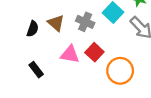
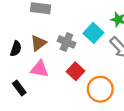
brown triangle: (56, 23) -> (38, 43), turned 42
pink triangle: (70, 54) -> (39, 69), moved

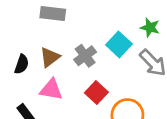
gray cross: (66, 42) -> (85, 56), turned 30

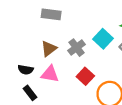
black semicircle: (22, 64) -> (26, 70), moved, turned 80

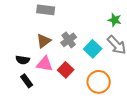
cyan square: (103, 39) -> (93, 49), moved
red square: (85, 76) -> (66, 70), moved

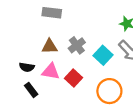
brown triangle: (44, 41) -> (50, 46), turned 35

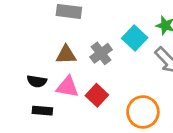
cyan square: (103, 55) -> (135, 38), moved
black rectangle: (31, 90) -> (42, 111), turned -48

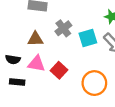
cyan square: (135, 38) -> (88, 38), moved, turned 30
gray cross: (101, 53) -> (63, 28), moved

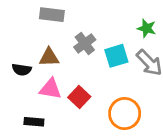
black semicircle: (13, 59) -> (22, 70), moved
black rectangle: (17, 82) -> (34, 122), moved

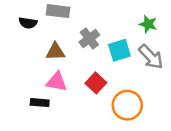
black semicircle: (22, 70) -> (28, 23), moved
red square: (79, 97) -> (96, 83), moved
black rectangle: (34, 122) -> (40, 103), moved

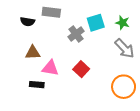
cyan square: (119, 50) -> (96, 23), moved
brown triangle: (55, 52) -> (33, 53), moved
orange circle: (127, 105) -> (124, 87), moved

